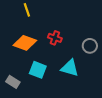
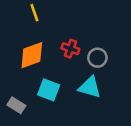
orange diamond: (25, 43) -> (32, 55), turned -40
gray circle: (90, 46) -> (97, 58), moved

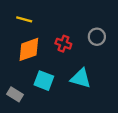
yellow line: (34, 13) -> (24, 19), moved, turned -56
gray circle: (97, 58) -> (97, 37), moved

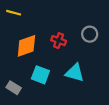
yellow line: (24, 19) -> (14, 13), moved

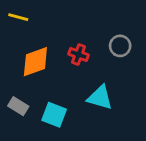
cyan square: (40, 75) -> (54, 115), moved
gray rectangle: (14, 88) -> (18, 106), moved

